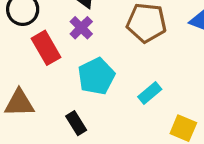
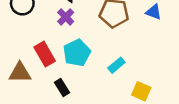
red rectangle: (46, 48) -> (45, 54), moved

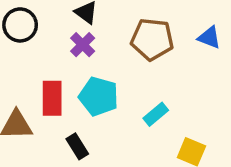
cyan pentagon: (77, 53) -> (99, 96), turned -30
red rectangle: (45, 54) -> (52, 98), turned 30

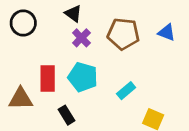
purple cross: (83, 45) -> (81, 38), moved

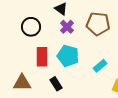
black circle: (23, 23) -> (31, 27), moved
brown triangle: (21, 99) -> (22, 83), moved

